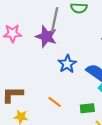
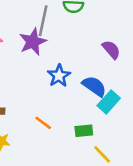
purple star: (46, 37) -> (33, 42), turned 30

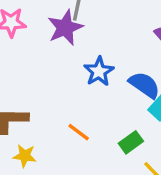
green rectangle: (84, 131) -> (131, 142), turned -30

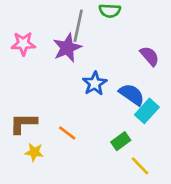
orange line: (79, 132) -> (67, 133), moved

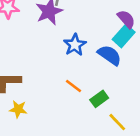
cyan rectangle: (147, 111) -> (124, 36), moved
orange line: (67, 133) -> (73, 86), moved

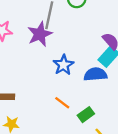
blue semicircle: (110, 55) -> (95, 74), turned -40

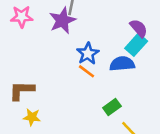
orange line: (62, 103) -> (87, 71), moved

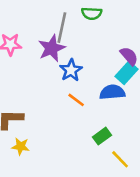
blue star: (88, 54) -> (71, 70), moved

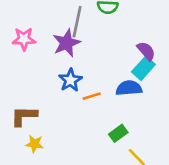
blue star: (71, 70) -> (70, 80), moved
orange line: (76, 100) -> (92, 96), turned -54

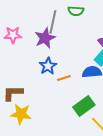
green rectangle: (118, 133) -> (84, 106), size x1.5
yellow star: (35, 144) -> (21, 114), size x1.5

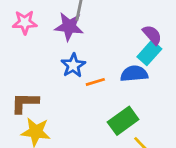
purple star: (45, 38) -> (69, 27), turned 30

